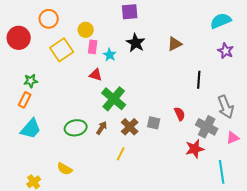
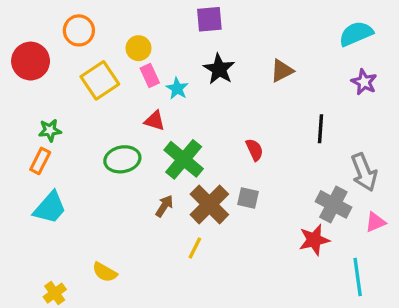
pink rectangle: (93, 47) -> (150, 76), turned -32
red semicircle: (180, 114) -> (255, 150), moved
brown cross: (130, 127) -> (209, 204), size x1.4
green ellipse: (76, 128) -> (122, 159), moved

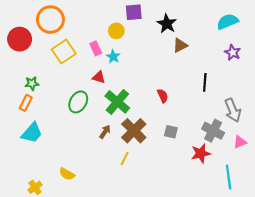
orange circle: (79, 30) -> (50, 20), size x1.4
yellow circle: (138, 48) -> (116, 31), moved
black star: (219, 69) -> (167, 24), moved
green ellipse: (122, 159) -> (78, 102), turned -50
gray square: (248, 198) -> (171, 132), moved

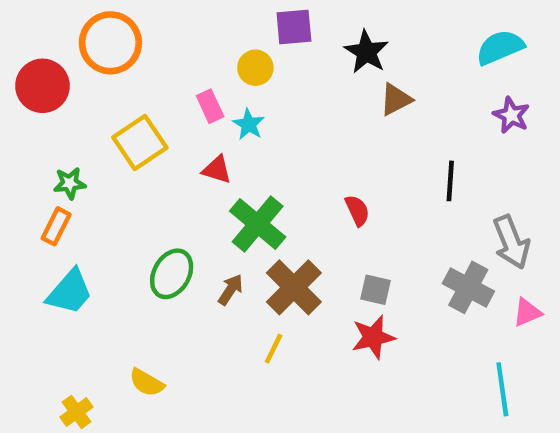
yellow square: (64, 51) -> (140, 142), moved
green ellipse: (78, 102) -> (172, 274), moved
red star: (201, 153) -> (373, 337), moved

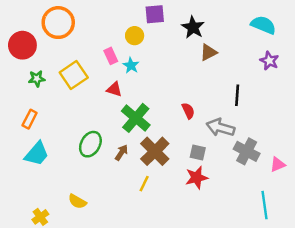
cyan semicircle: (500, 47) -> (263, 25), turned 45
green star: (70, 183) -> (37, 79), moved
gray arrow: (511, 242) -> (220, 127), moved, turned 128

